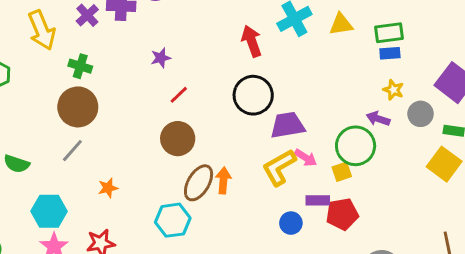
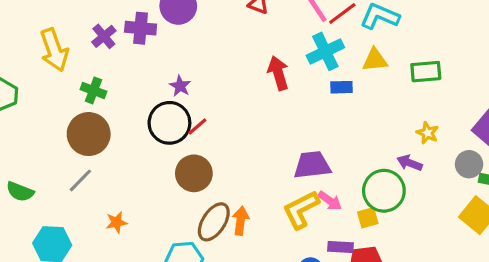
blue rectangle: (390, 53) -> (342, 87), moved
purple star: (161, 58) -> (180, 86), turned -30
black circle: (253, 95) -> (169, 123), moved
gray circle: (421, 114) -> (469, 164), moved

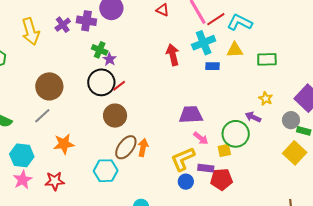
green cross: (93, 90) -> (100, 50), moved
yellow L-shape: (301, 210) -> (183, 159), moved
orange star: (116, 222) -> (64, 144), size x1.5

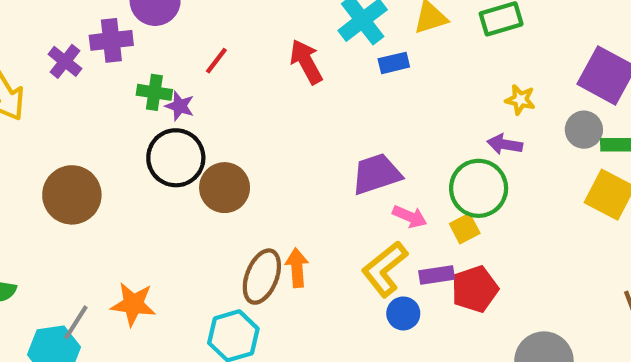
red line: (119, 86) -> (216, 61), moved
gray line: (42, 116) -> (76, 322), moved
brown circle: (115, 116) -> (225, 188), moved
orange star: (64, 144) -> (133, 304), turned 30

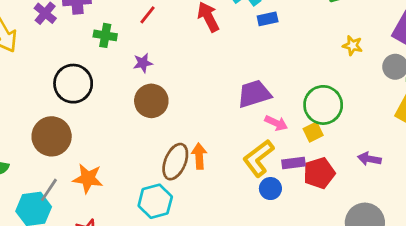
purple star: (180, 106) -> (143, 63), moved, turned -30
purple arrow: (505, 144) -> (369, 159), moved
black circle: (176, 158) -> (73, 84), moved
brown circle: (72, 195) -> (52, 136), moved

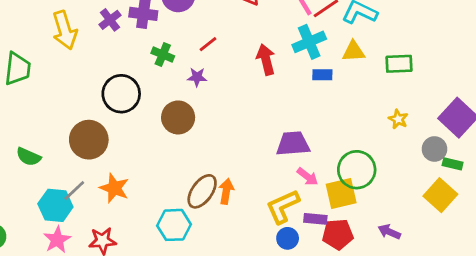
purple star: (143, 63) -> (197, 77), moved
brown circle: (151, 101) -> (178, 117), moved
yellow square: (313, 132) -> (341, 193), size x1.6

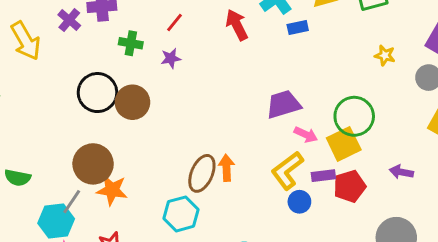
brown circle: (178, 117) -> (132, 102), moved
brown circle: (89, 140) -> (93, 164), moved

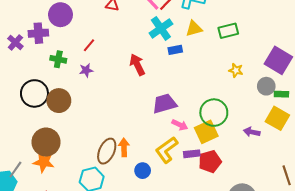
red arrow: (237, 25) -> (137, 65), moved
brown circle: (93, 164) -> (46, 142), moved
purple arrow: (401, 172) -> (252, 132), moved
blue circle: (299, 202) -> (143, 171), moved

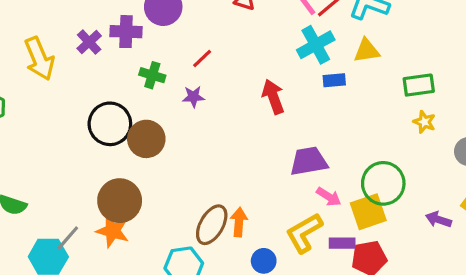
green rectangle: (228, 31) -> (419, 85), moved

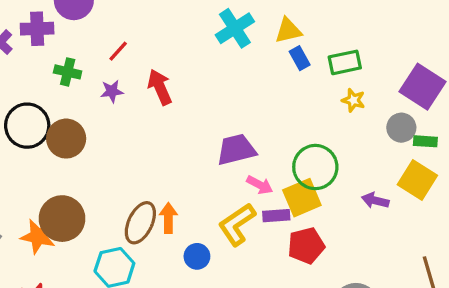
blue rectangle: (334, 80) -> (300, 58), moved, turned 70
red arrow: (273, 97) -> (160, 87), moved
brown circle: (120, 201) -> (62, 219), moved
purple rectangle: (342, 243) -> (276, 216), moved

